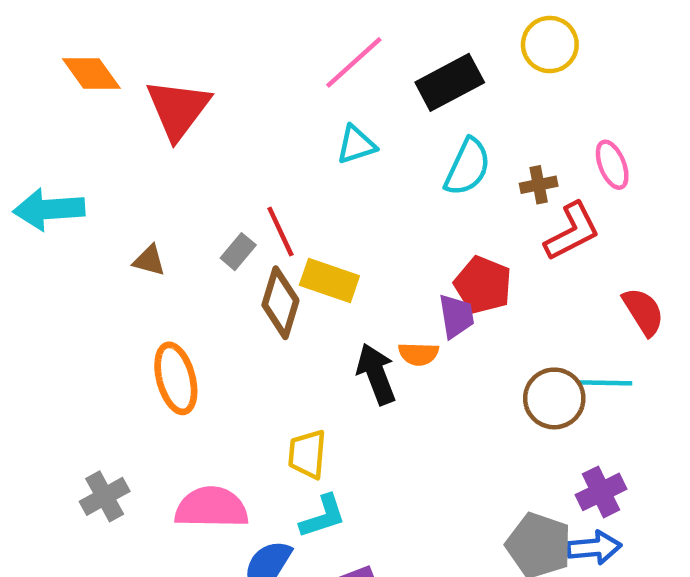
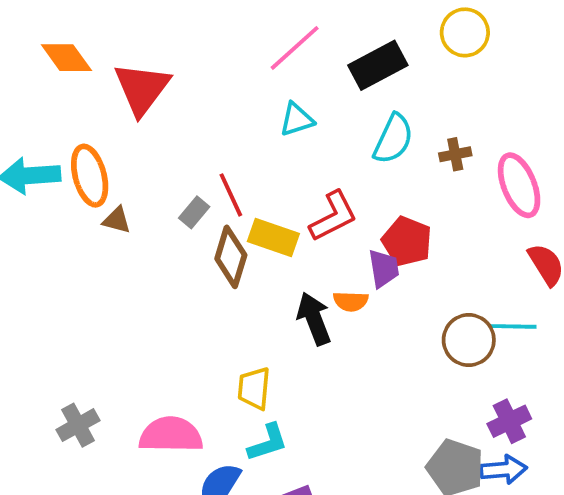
pink ellipse: (612, 165) -> (519, 185), moved, size x1.5
red L-shape: (572, 231) -> (333, 216), moved
orange ellipse: (176, 378) -> (90, 176), moved

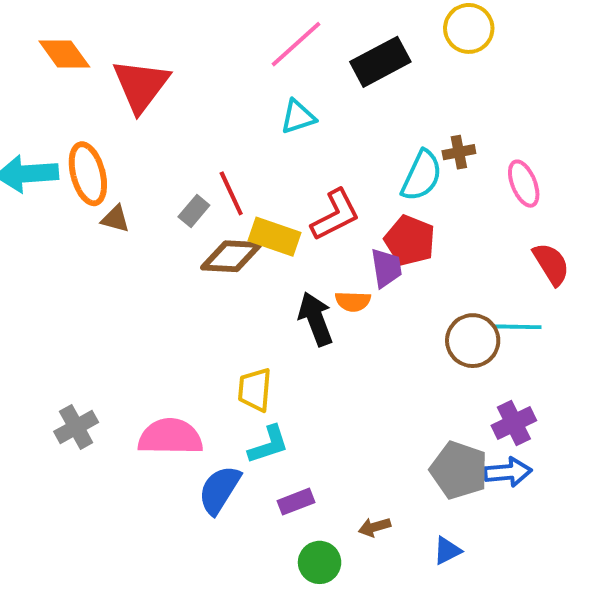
cyan semicircle: (393, 139) -> (422, 176), moved
pink ellipse: (519, 185) -> (524, 184), size x0.7
brown diamond: (231, 257) -> (231, 256), turned 76

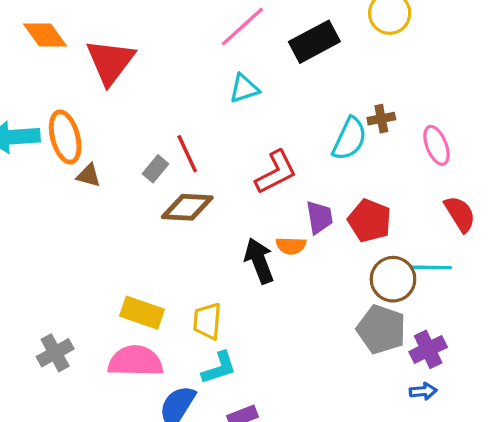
yellow rectangle: (274, 237) -> (142, 313), moved
red pentagon: (410, 240) -> (370, 221), moved
gray pentagon: (459, 470) -> (381, 329), moved
blue arrow: (508, 472) -> (423, 391), size x0.7

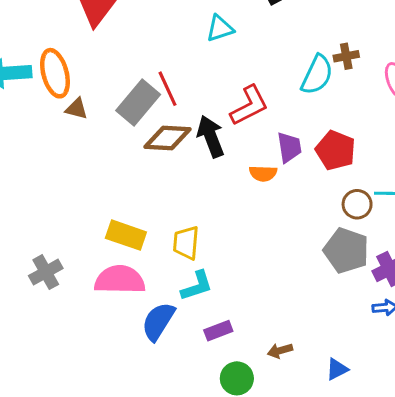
gray rectangle: (155, 169) -> (138, 103), size x1.8
black arrow: (259, 261) -> (211, 136), moved
brown circle: (393, 279) -> (357, 204), size x0.7

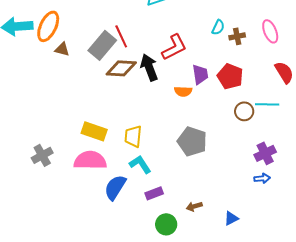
brown cross: (346, 56) -> (237, 36), moved
orange ellipse: (55, 73) -> (48, 26), turned 40
cyan semicircle: (317, 75) -> (218, 27), size x0.6
gray pentagon: (346, 250) -> (192, 141), moved
cyan L-shape: (197, 286) -> (140, 164), turned -105

